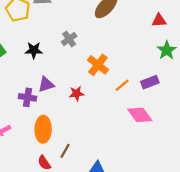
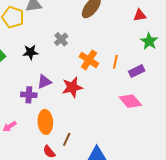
orange line: (122, 85) -> (115, 62), moved, turned -32
red star: (77, 93) -> (72, 87), size x1.5

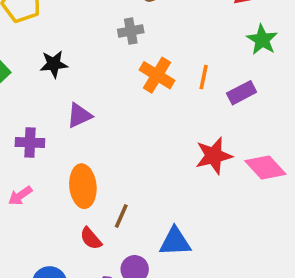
gray cross: (61, 39) -> (131, 31), moved, turned 32
red star: (72, 87) -> (214, 156), moved
purple cross: (29, 95) -> (30, 143), moved
pink diamond: (130, 101) -> (265, 167), moved

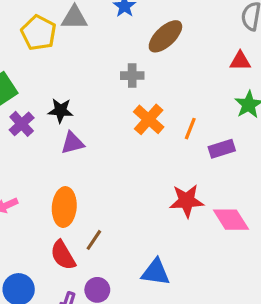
black star: (54, 64) -> (61, 111), moved
purple cross: (30, 143) -> (22, 124), moved, turned 35
red semicircle: (91, 238) -> (63, 255), size x1.4
blue triangle: (175, 242) -> (156, 272), moved

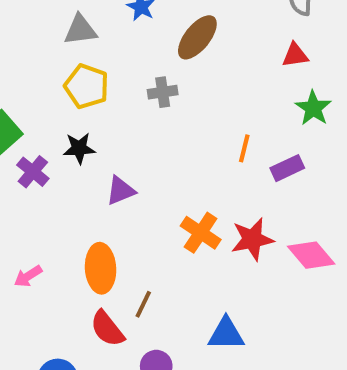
yellow pentagon: (39, 33) -> (87, 86), moved
orange cross: (149, 119) -> (201, 233), moved
purple triangle: (72, 143) -> (121, 191), moved

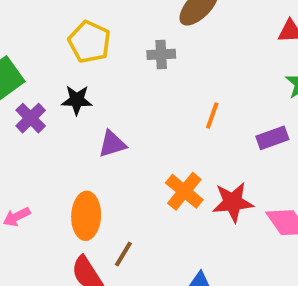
orange line: (244, 148) -> (212, 116), moved

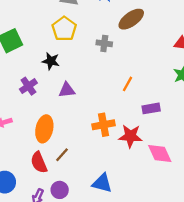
purple cross: (31, 118) -> (28, 86), moved
purple rectangle: (272, 138) -> (151, 108), moved
orange cross: (184, 191) -> (104, 125), turned 30

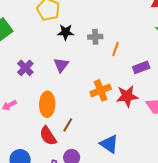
gray cross: (104, 43) -> (95, 37), moved
black star: (51, 61) -> (66, 32), moved
purple triangle: (67, 90) -> (61, 65), turned -35
blue triangle: (102, 183) -> (109, 144), turned 30

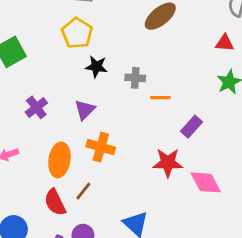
orange line: (116, 49) -> (160, 98), turned 64
purple rectangle: (141, 67) -> (192, 127), turned -35
orange cross: (101, 90) -> (101, 147), moved, turned 30

